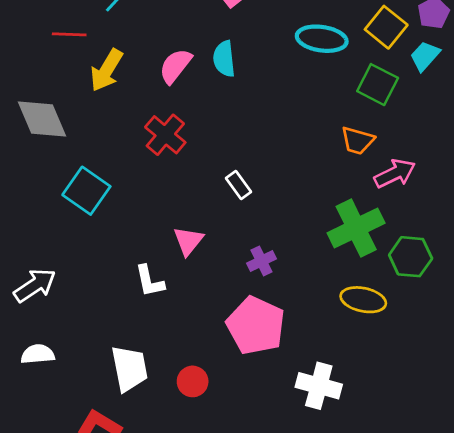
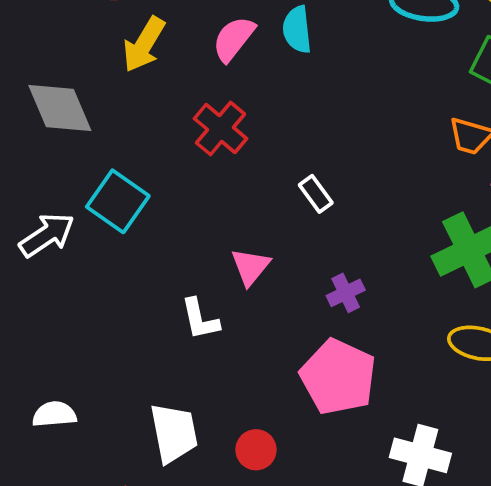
white arrow: (35, 285) -> (47, 235), moved

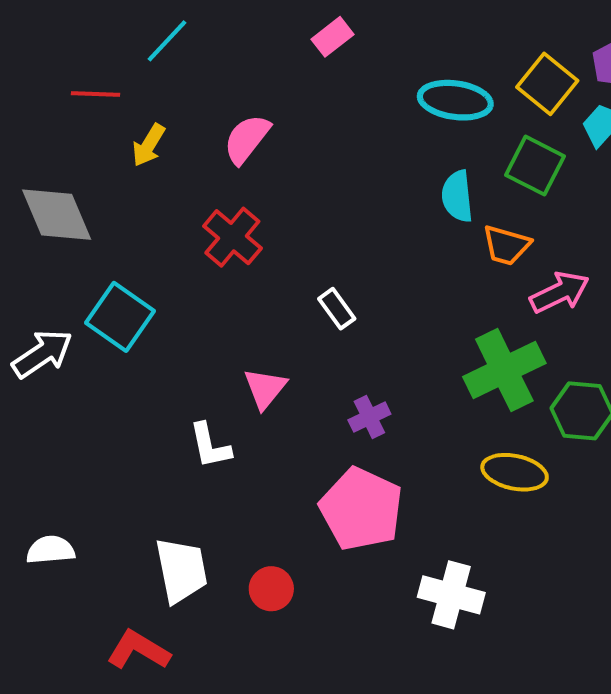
cyan semicircle: (297, 30) -> (457, 196), moved
yellow arrow: (144, 44) -> (149, 145), size x0.7

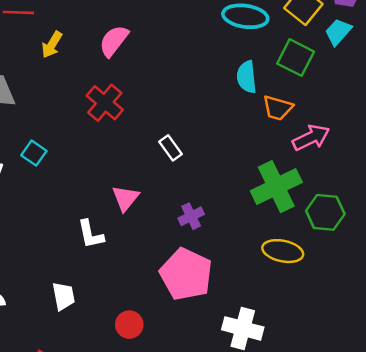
cyan square: (120, 317) -> (34, 153), size x0.6
white trapezoid: (181, 570) -> (63, 296), moved, size x0.7

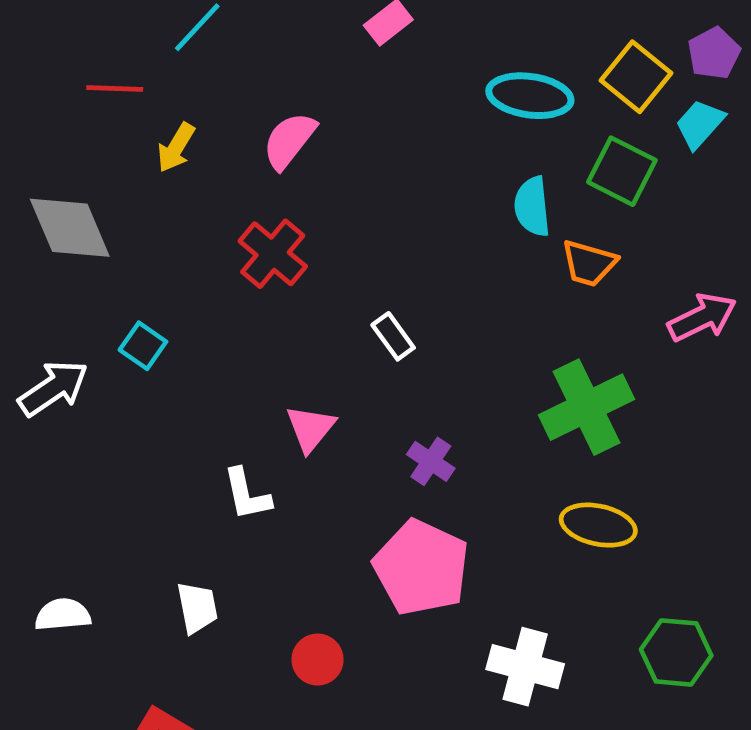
pink arrow: (311, 138) -> (702, 317), moved
green hexagon: (325, 212) -> (676, 652), moved
purple cross: (191, 216) -> (431, 461), turned -30

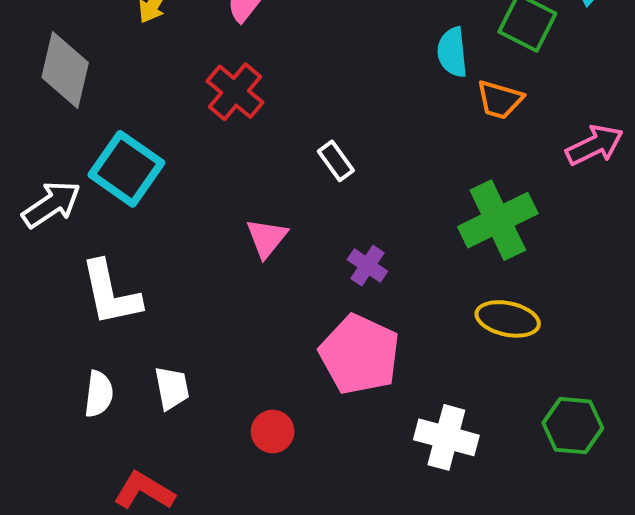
gray diamond: (70, 228) -> (65, 70), turned 36
cyan square: (143, 346) -> (126, 169), size x1.8
white L-shape: (247, 494) -> (111, 293), moved, size x1.5
white semicircle: (63, 615) -> (99, 394), moved, turned 102

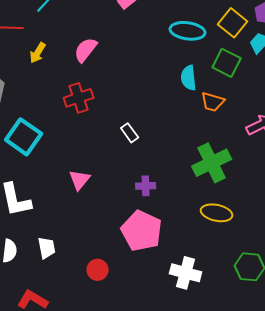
red cross: (235, 92) -> (79, 98), turned 32
pink triangle: (267, 238) -> (80, 180), moved
purple cross: (367, 266) -> (146, 186), turned -36

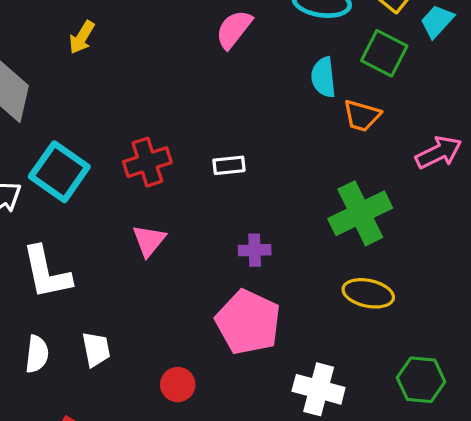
pink semicircle: (86, 50) -> (234, 29), moved
red cross: (79, 98) -> (147, 162), moved
white rectangle: (130, 133) -> (229, 165), turned -60

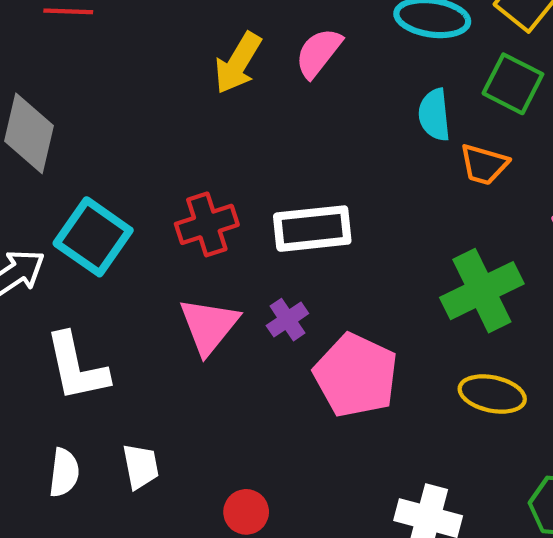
yellow arrow: (82, 37) -> (238, 63), moved, size x1.4
white rectangle: (229, 165) -> (312, 229), size x1.8
pink triangle: (149, 241) -> (209, 326), size x1.4
purple cross: (255, 250) -> (287, 320), moved, turned -32
pink pentagon: (248, 322) -> (356, 375), moved

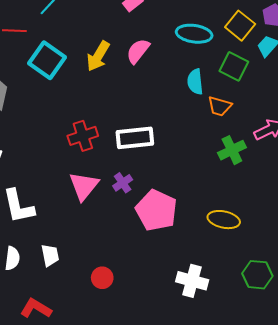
cyan square: (93, 237) -> (47, 60), moved
green cross: (482, 291) -> (232, 150), moved, size x0.7

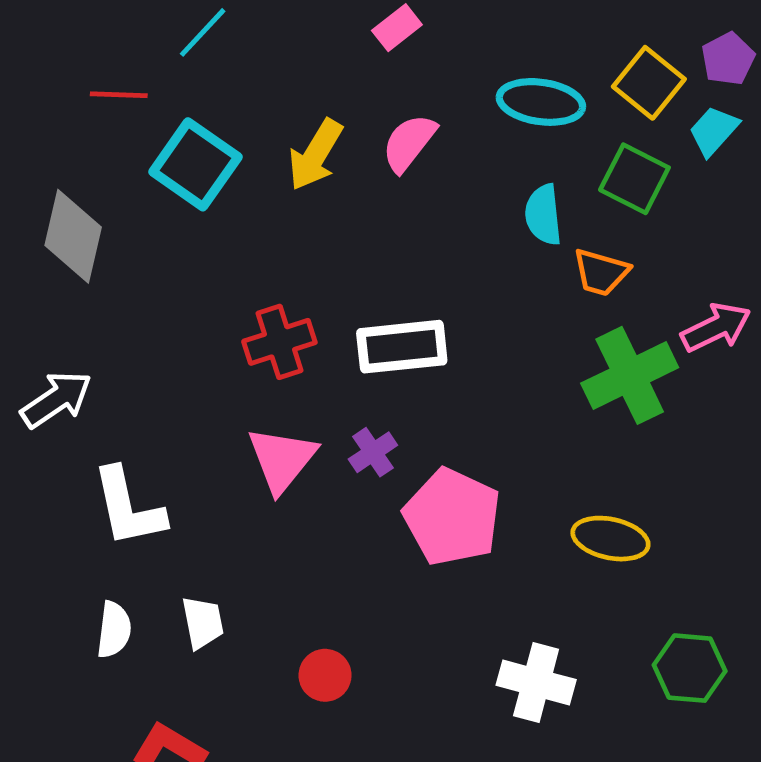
green cross: (232, 150) -> (630, 375), size x1.4

